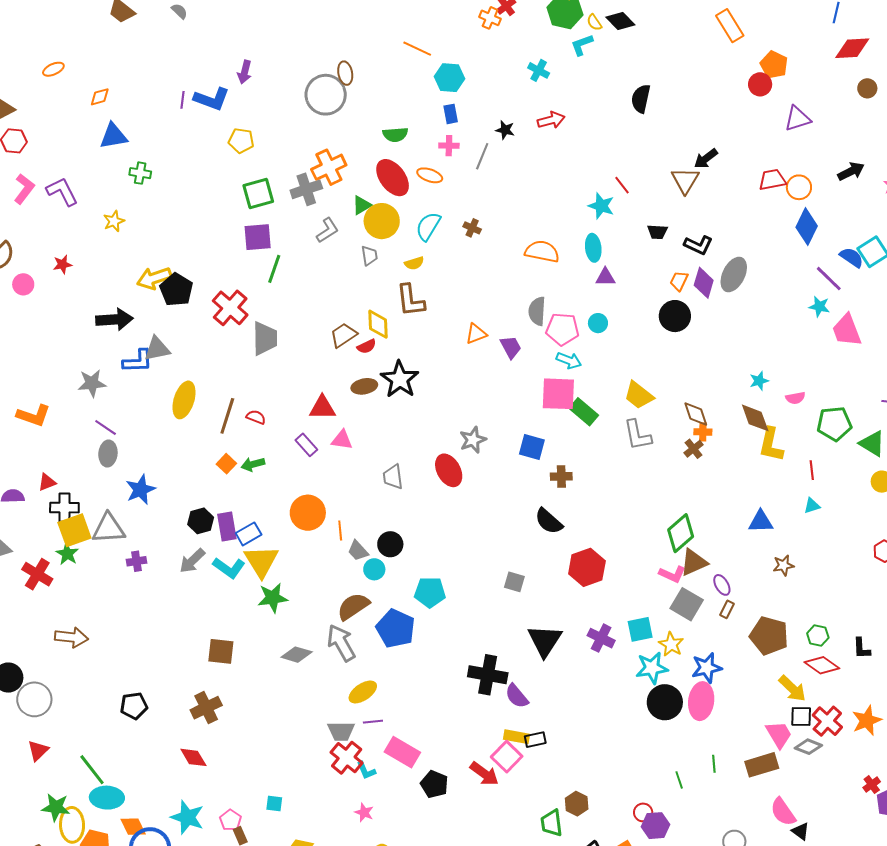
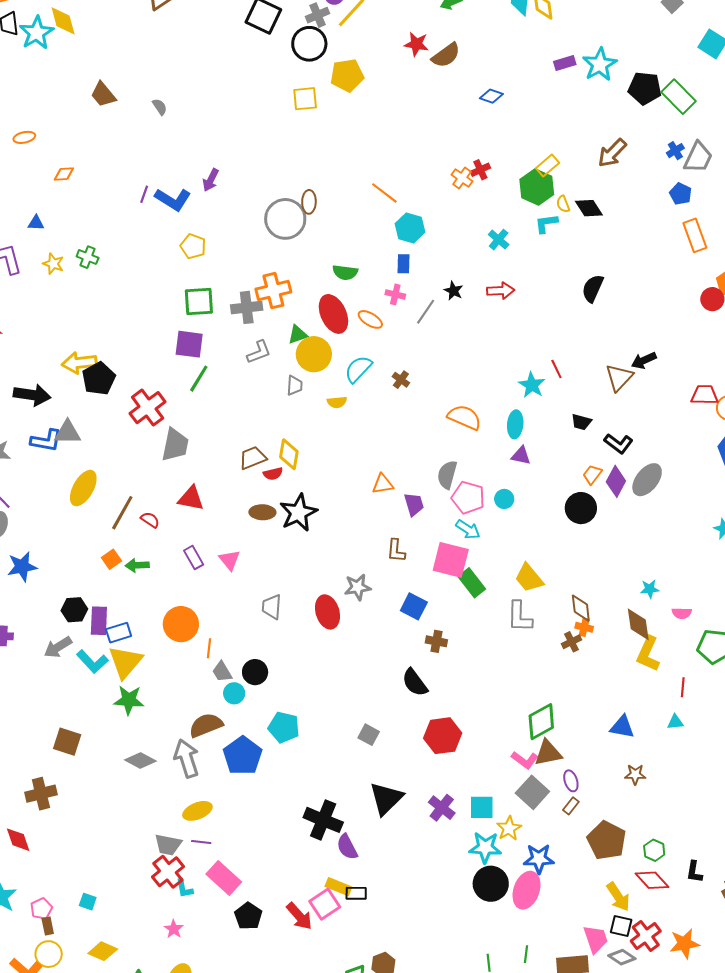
blue triangle: (114, 136) -> (36, 223), moved, size x0.6
yellow star: (114, 221) -> (53, 264), moved, turned 30
brown L-shape: (410, 300) -> (396, 551), moved, size x0.7
red triangle: (322, 408) -> (191, 498), moved
pink triangle: (342, 440) -> (230, 560), turned 30

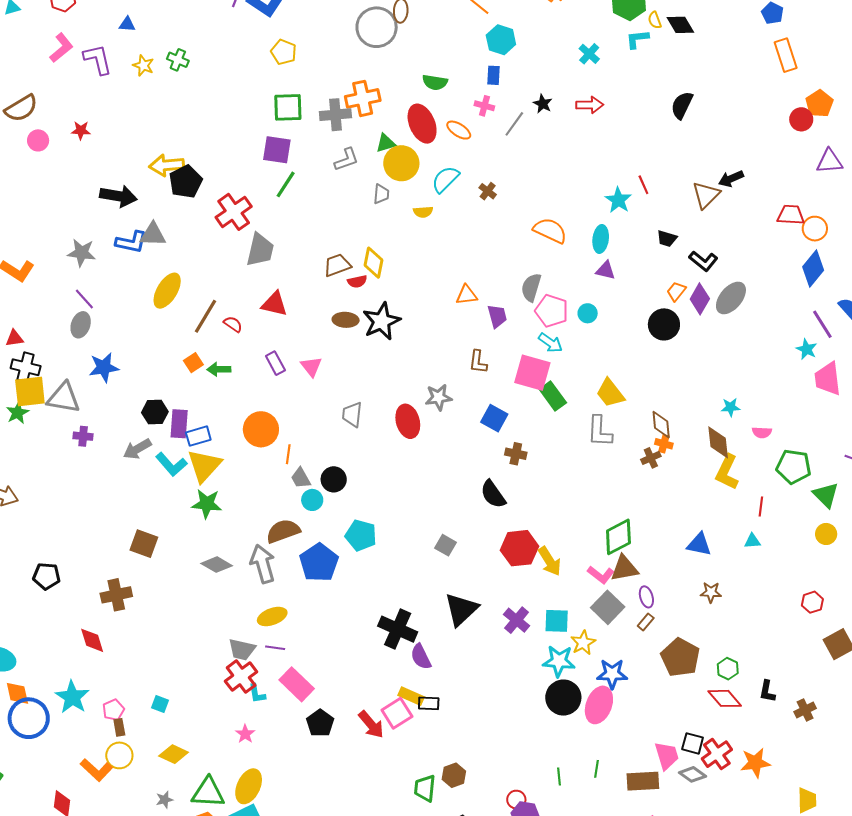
yellow arrow: (618, 897) -> (550, 561), moved

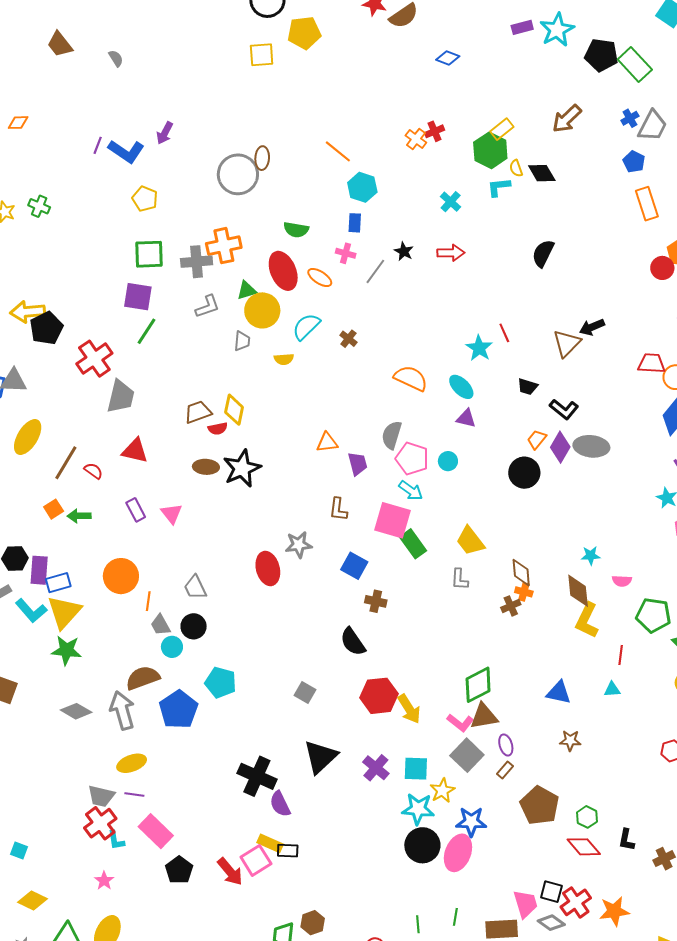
cyan ellipse: (601, 239) -> (461, 387), turned -52
gray ellipse: (731, 298) -> (591, 446), turned 56
gray trapezoid: (352, 414) -> (195, 587), moved, turned -32
gray L-shape: (600, 431) -> (460, 579), size x0.7

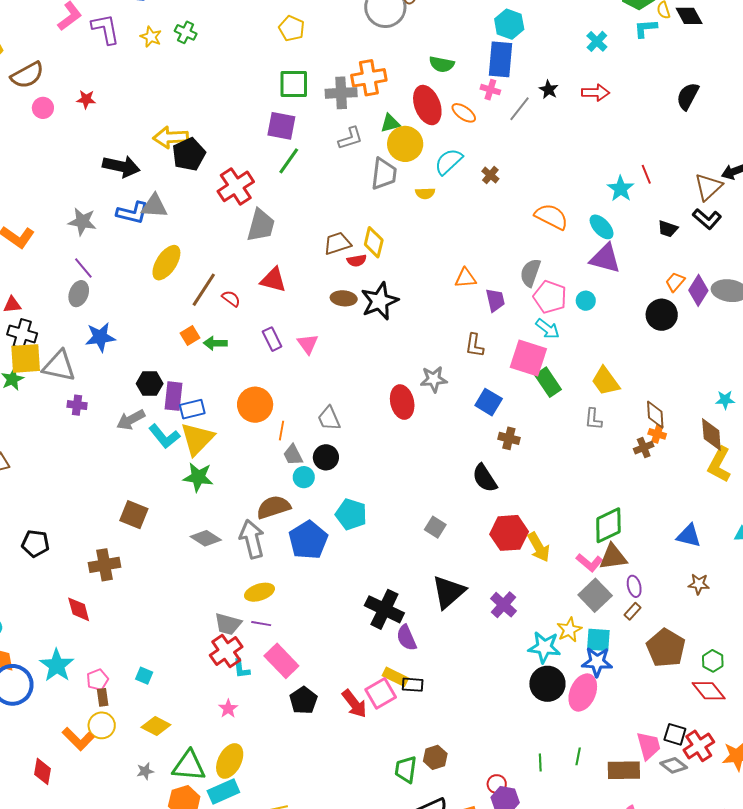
blue rectangle: (355, 223) -> (500, 59), size x1.8
gray trapezoid: (242, 341) -> (384, 174), size x1.6
black L-shape: (564, 409) -> (707, 219), moved
purple triangle: (466, 418) -> (605, 258), size x1.6
cyan square: (416, 769) -> (598, 640), moved

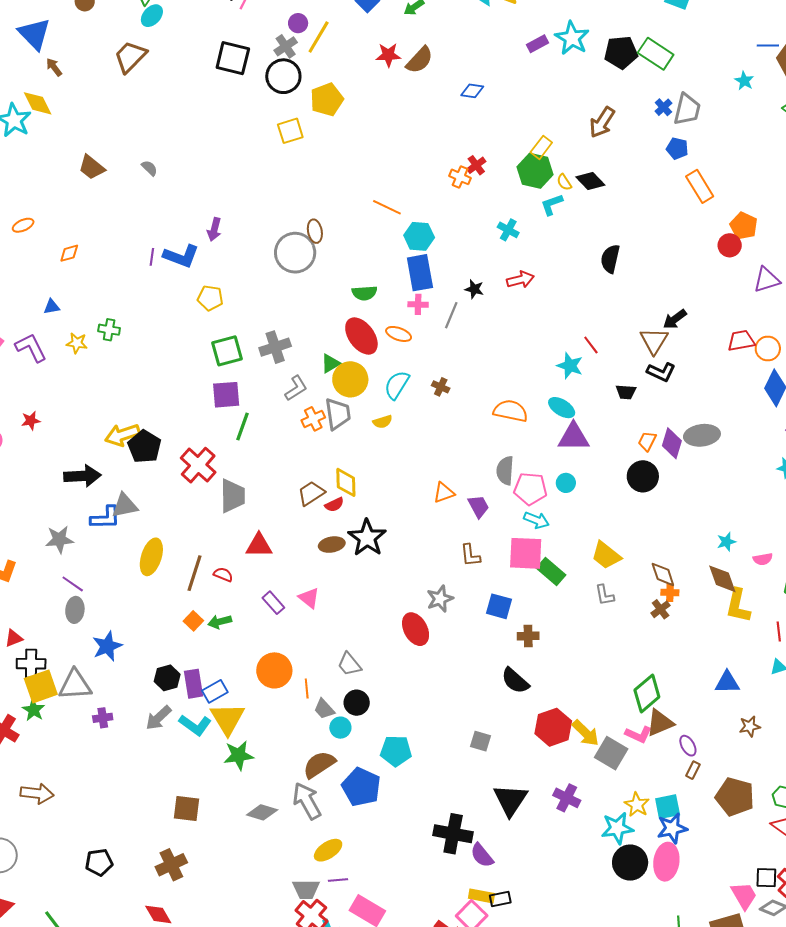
orange cross: (369, 78) -> (313, 419), moved, size x0.7
gray square: (595, 595) -> (611, 753), moved

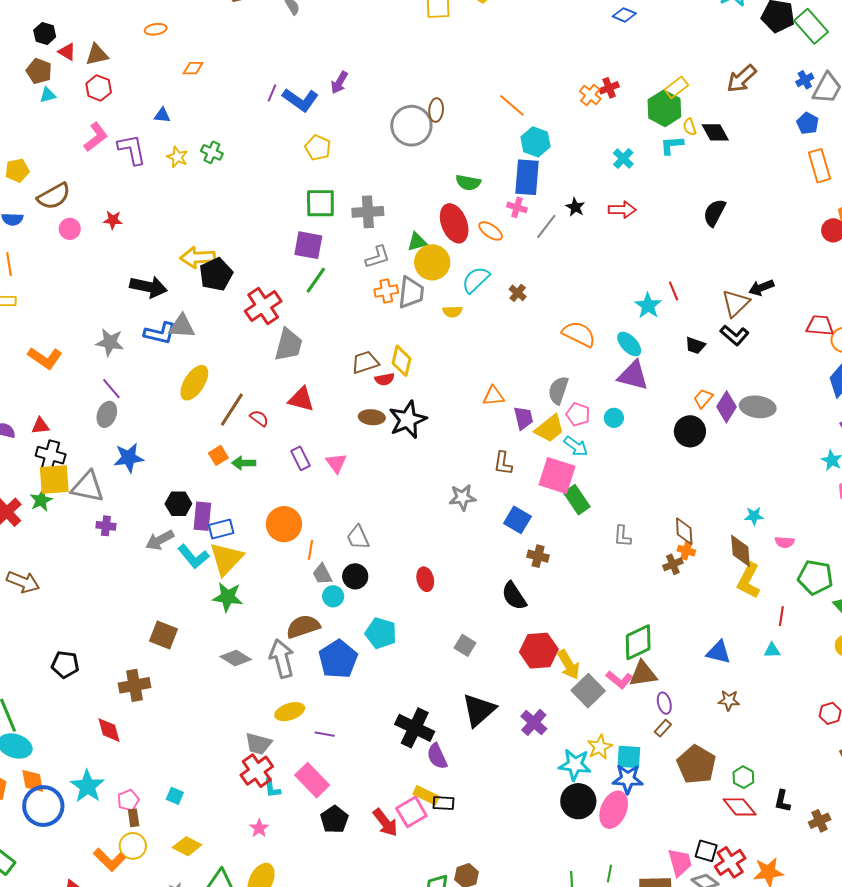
pink pentagon: (530, 489) -> (578, 414), size x0.7
yellow trapezoid: (606, 555) -> (550, 429), moved, turned -92
red ellipse: (416, 629) -> (425, 579), moved, size x0.7
purple line: (338, 880) -> (325, 734), moved

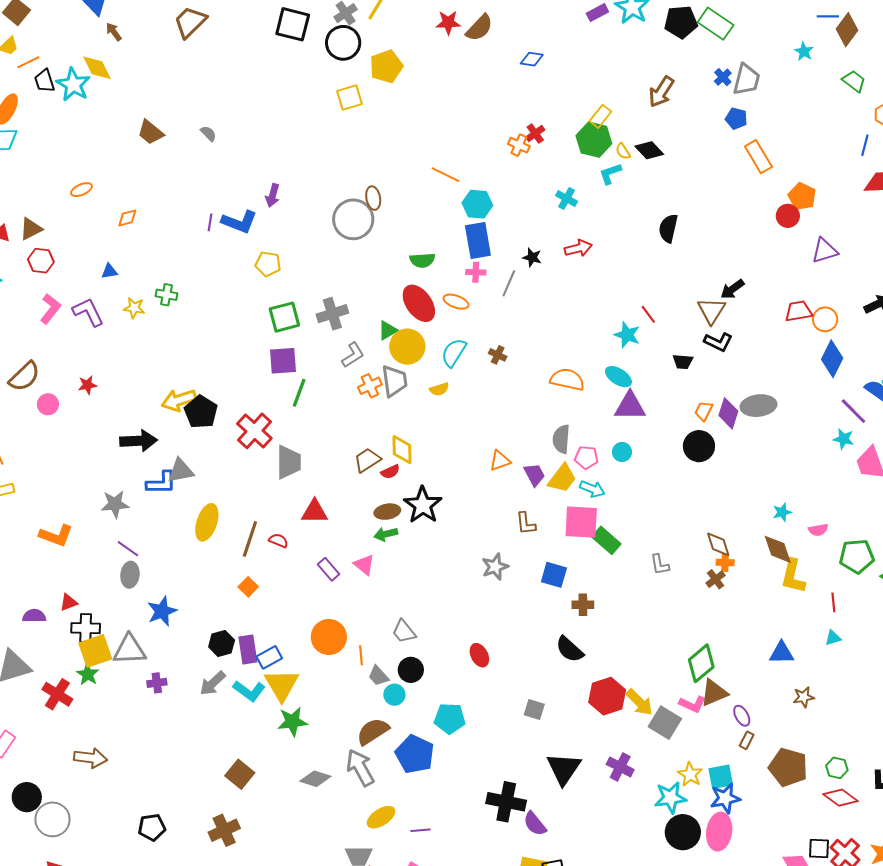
green arrow: (244, 463) -> (386, 534), moved
brown square: (164, 635) -> (240, 774), turned 32

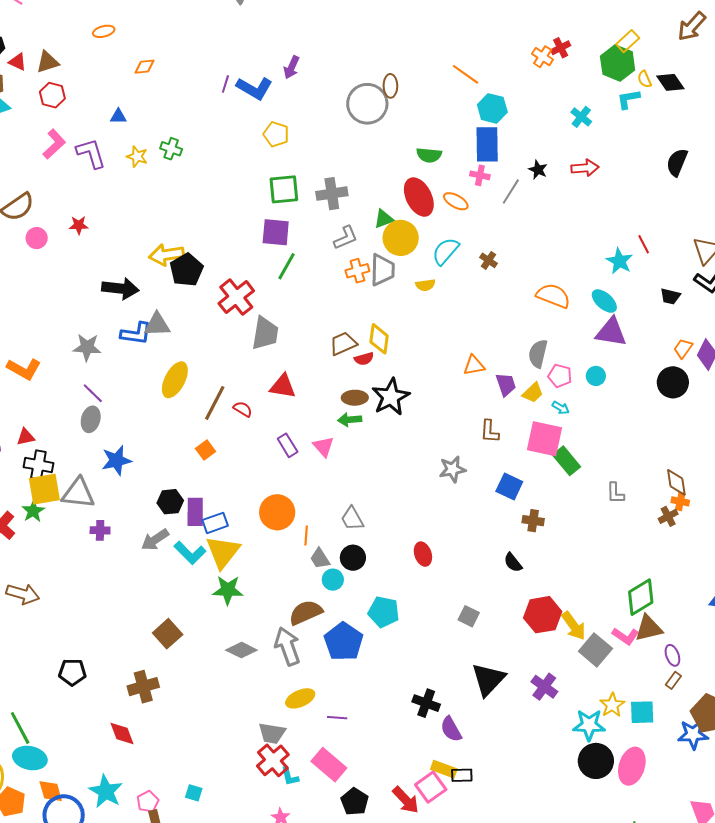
yellow trapezoid: (562, 478) -> (533, 393), size x0.7
cyan arrow: (592, 489) -> (561, 408), size x0.7
black semicircle: (570, 649) -> (513, 563), size x0.7
blue star: (725, 798) -> (693, 734), moved
black cross: (506, 802) -> (426, 703), size x0.7

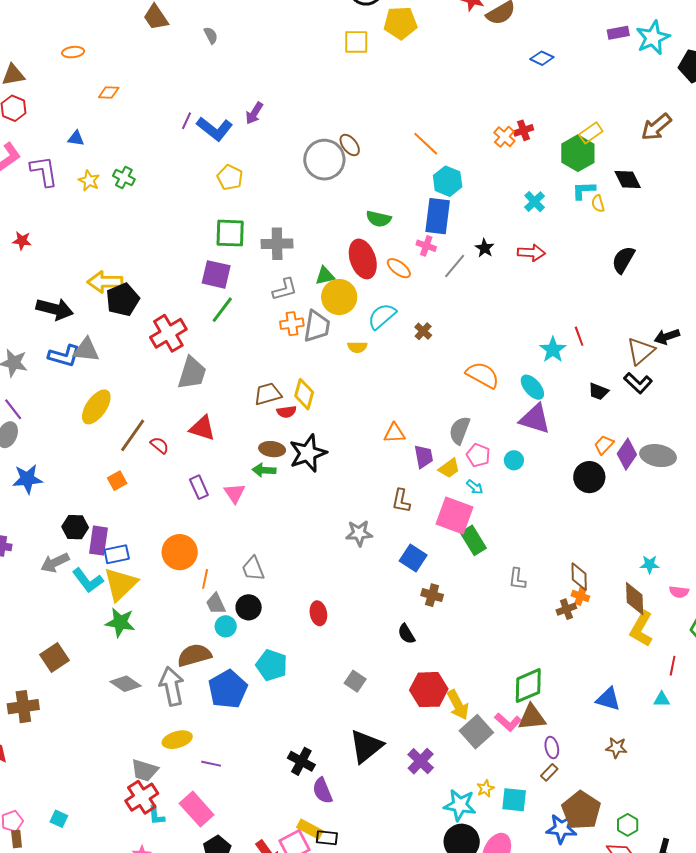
yellow semicircle: (644, 79) -> (598, 204), moved
brown ellipse: (390, 86) -> (350, 145), turned -45
yellow star: (612, 705) -> (485, 789), size x0.7

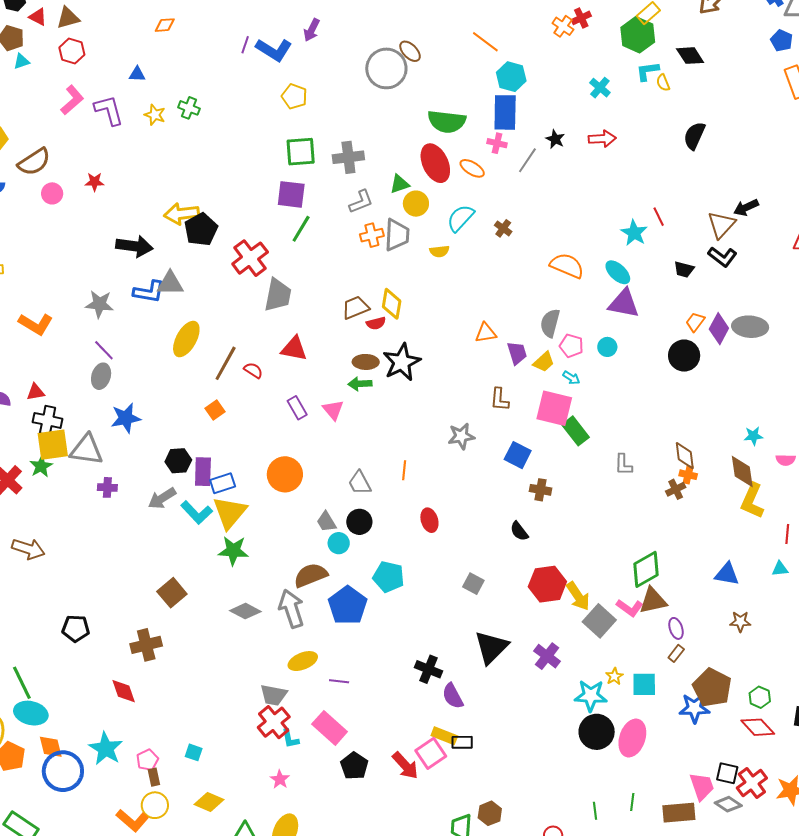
green semicircle: (379, 219) -> (447, 122), size x1.5
yellow circle: (339, 297) -> (416, 204), size x0.7
orange line: (205, 579) -> (404, 470), moved

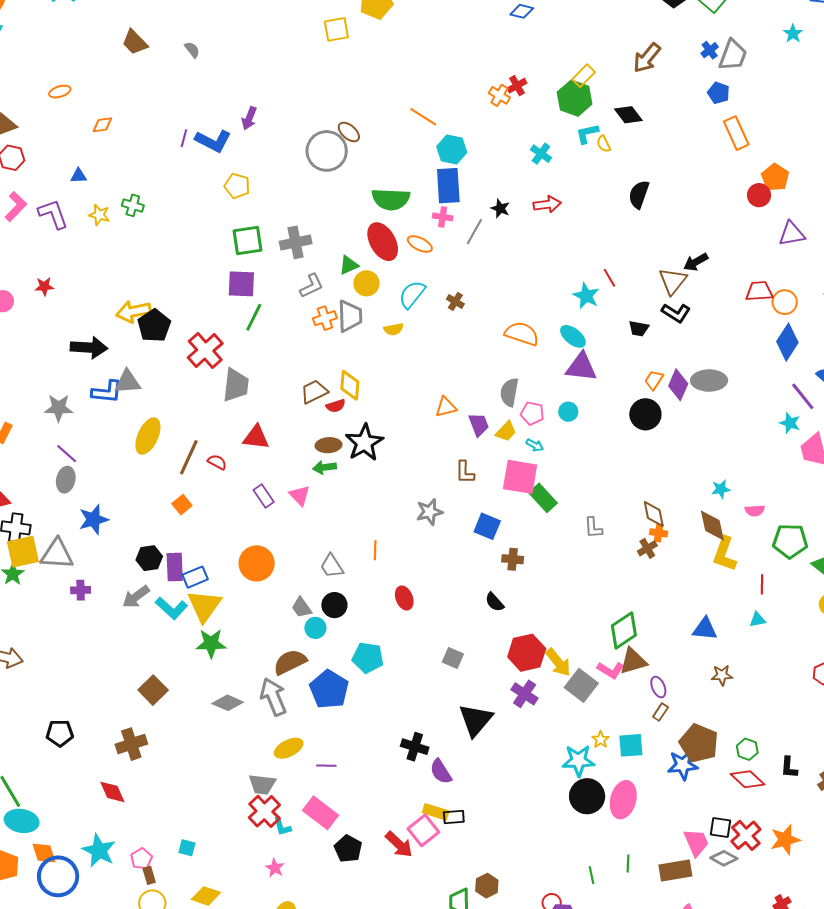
purple cross: (547, 656) -> (525, 694), moved

